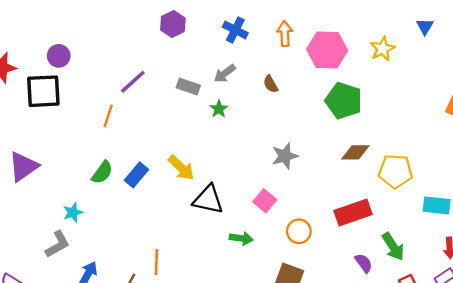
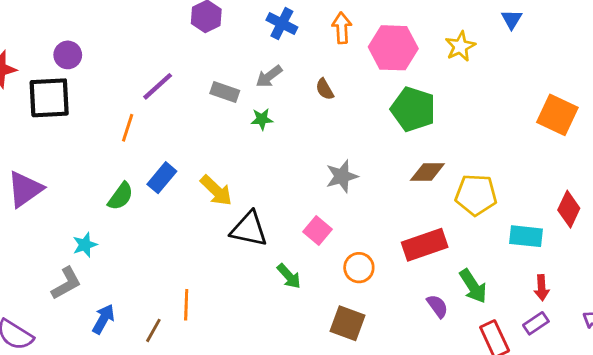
green star: (219, 109) -> (262, 119), turned 30
blue rectangle: (136, 175) -> (162, 178), moved
green arrow: (241, 238) -> (289, 276), turned 40

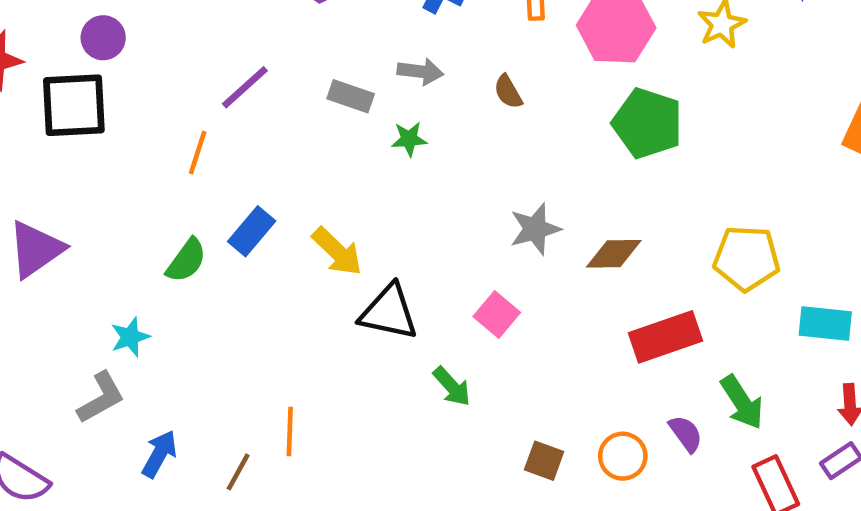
gray arrow: (269, 76) -> (420, 71), turned -136
brown diamond: (427, 172) -> (614, 254), moved
orange circle: (359, 268) -> (623, 456), moved
brown square: (348, 323) -> (544, 461), size x0.7

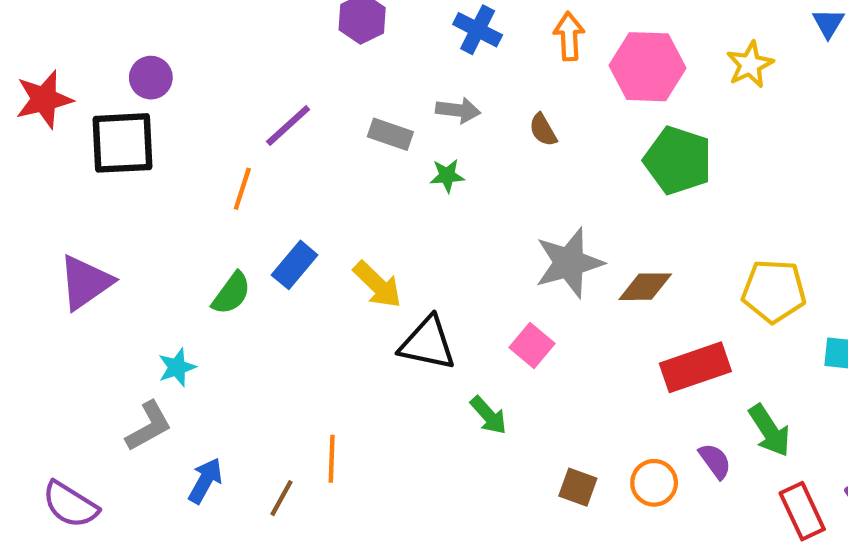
gray star: (535, 229) -> (569, 263), size x1.4

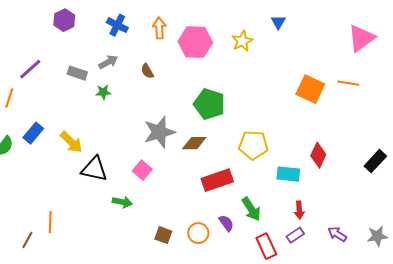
gray arrow: (458, 110) -> (108, 62), turned -36
green pentagon: (678, 160) -> (209, 104), moved
green arrow: (488, 415) -> (122, 202), turned -36

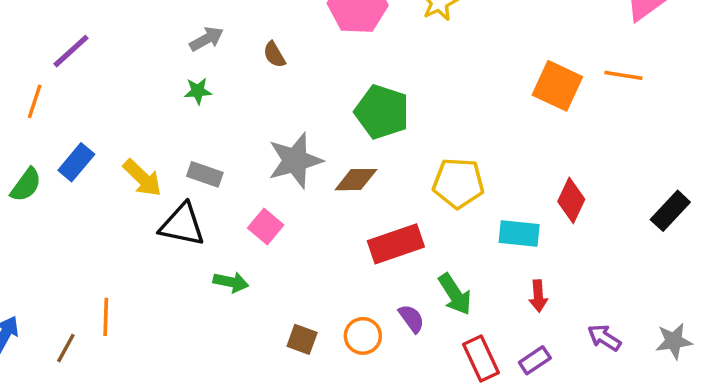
gray rectangle: (77, 73) -> (205, 174), moved
purple rectangle: (295, 235) -> (535, 360), moved

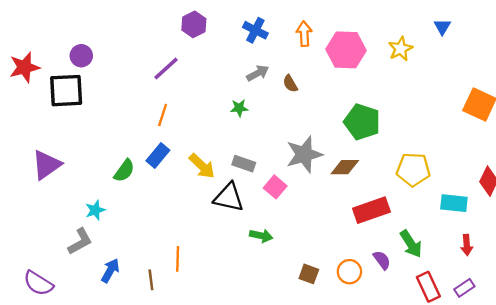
gray arrow: (207, 39) -> (258, 73), moved
purple line: (71, 51) -> (166, 68), moved
orange line: (35, 101) -> (163, 115), moved
pink square: (266, 226) -> (275, 187), moved
brown line: (66, 348) -> (151, 280), turned -36

